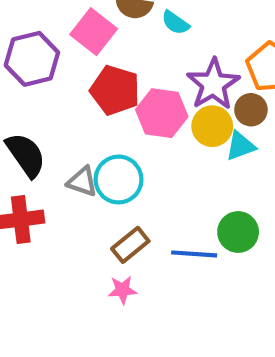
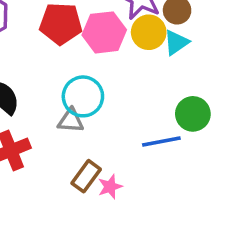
gray triangle: (82, 182) -> (71, 121), moved
brown rectangle: (130, 245) -> (86, 176), moved

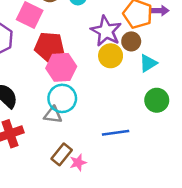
pink hexagon: (104, 32) -> (61, 67), moved
cyan triangle: (176, 42) -> (148, 63), moved
green circle: (193, 114) -> (157, 100), moved

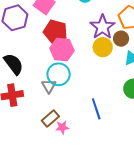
gray triangle: (53, 115) -> (49, 86), turned 42
blue line: (116, 133) -> (96, 109), turned 70

